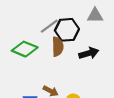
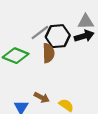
black arrow: (89, 53) -> (84, 36), moved

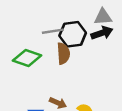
gray line: (40, 33) -> (53, 31), turned 30

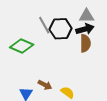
gray line: (53, 31) -> (44, 25), turned 66
brown semicircle: (63, 53) -> (85, 43), moved

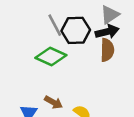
gray triangle: (87, 16) -> (110, 15), turned -35
green diamond: (22, 46) -> (51, 57), moved

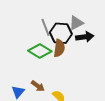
gray triangle: (110, 15) -> (76, 23), moved
brown semicircle: (107, 50) -> (59, 48), moved

